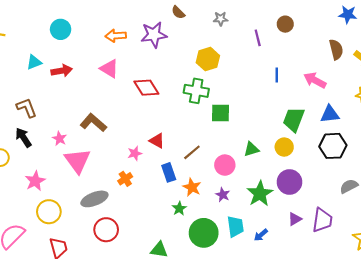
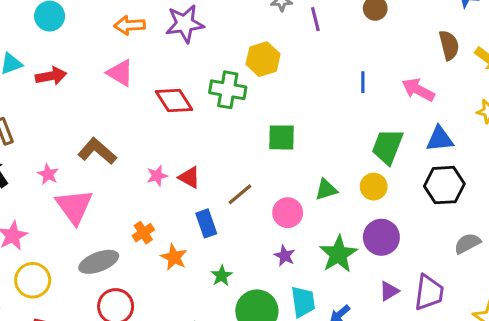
purple line: (258, 38) -> (315, 19), moved
green cross: (196, 91) -> (228, 90), moved
pink star: (135, 153) -> (157, 176), moved
orange star: (192, 187) -> (174, 257), moved

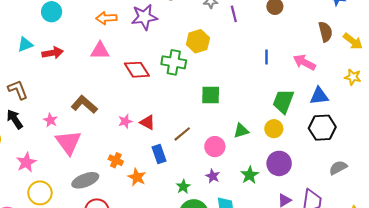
pink triangle: (120, 73) -> (100, 51), turned -30
orange cross: (143, 233) -> (116, 160), turned -32
green star: (338, 254) -> (250, 175), size x0.7
green star: (222, 276) -> (183, 187), moved

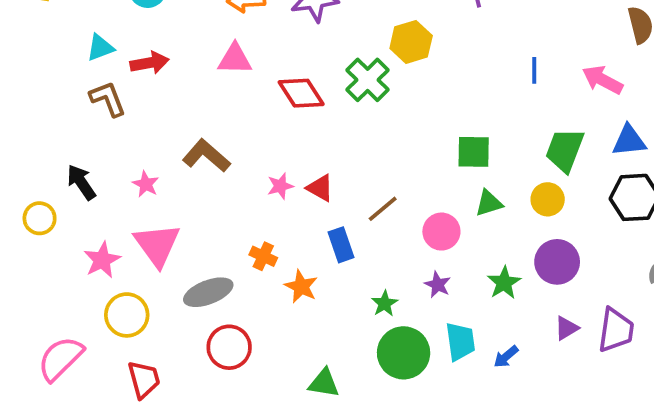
green cross: (174, 62) -> (368, 80), turned 35
brown L-shape: (18, 90) -> (108, 99), moved
green square: (211, 95) -> (474, 152), moved
pink triangle: (68, 142) -> (157, 245), moved

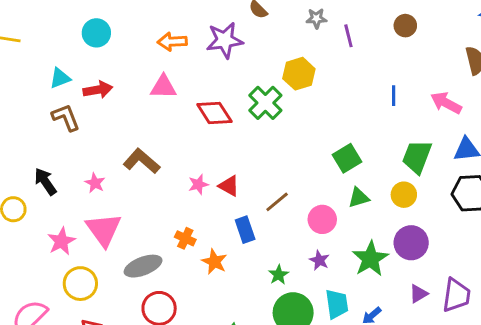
green square: (474, 152) -> (347, 158), turned -32
green star: (504, 283) -> (370, 259), size x1.4

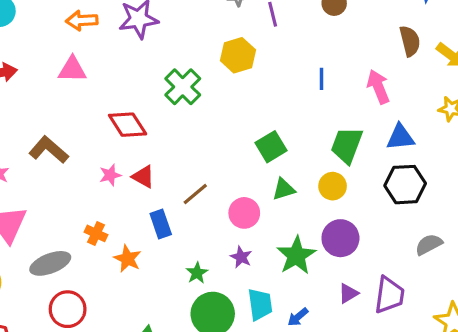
yellow hexagon: (299, 74) -> (238, 55), moved
pink arrow: (446, 103) -> (378, 87), turned 40
red diamond: (214, 113) -> (128, 125), moved

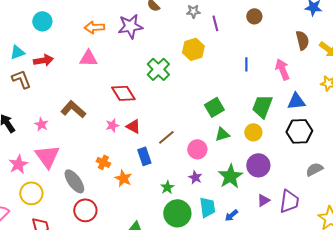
gray ellipse: (50, 263) -> (74, 181), turned 75

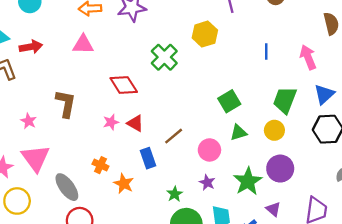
blue triangle: (296, 101) -> (324, 94), turned -36
brown L-shape: (73, 109) -> (66, 104), turned 60
purple triangle: (263, 200) -> (273, 209), moved, turned -48

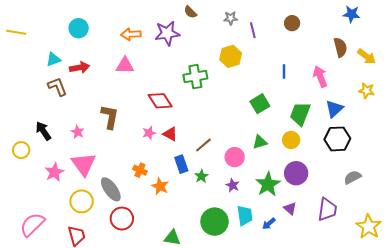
green cross: (164, 57) -> (195, 77), turned 35
green square: (229, 101) -> (260, 104), moved
green star: (175, 194) -> (201, 176), moved
yellow circle: (17, 201) -> (82, 201), moved

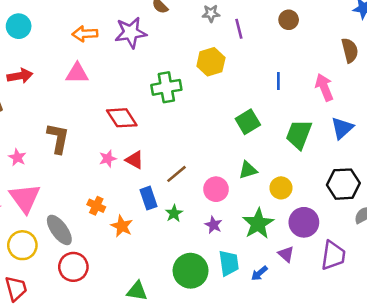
black hexagon: (337, 139) -> (343, 184), moved
yellow circle: (291, 140) -> (281, 188), moved
purple circle: (296, 173) -> (304, 222), moved

